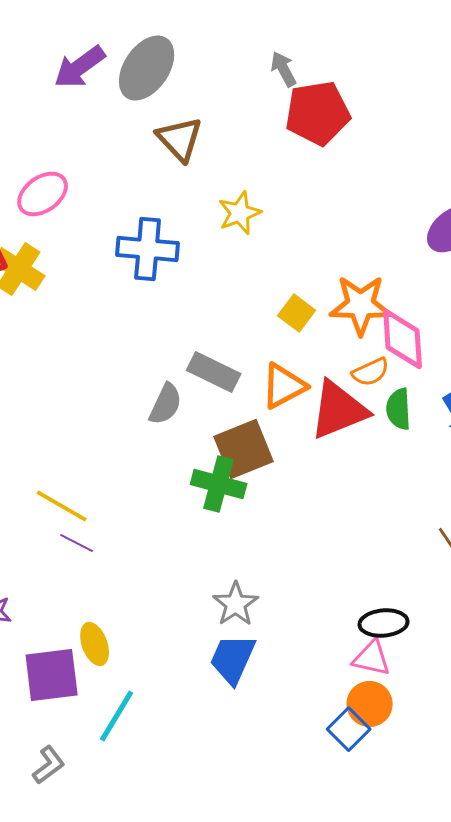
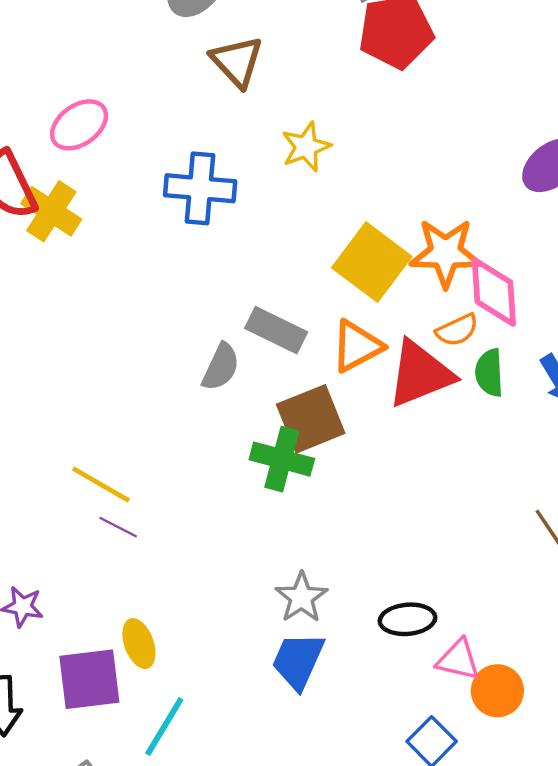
yellow square: (297, 313) -> (372, 262), size x1.8
black ellipse: (384, 623) -> (407, 619), moved
orange circle: (370, 704) -> (497, 691), moved

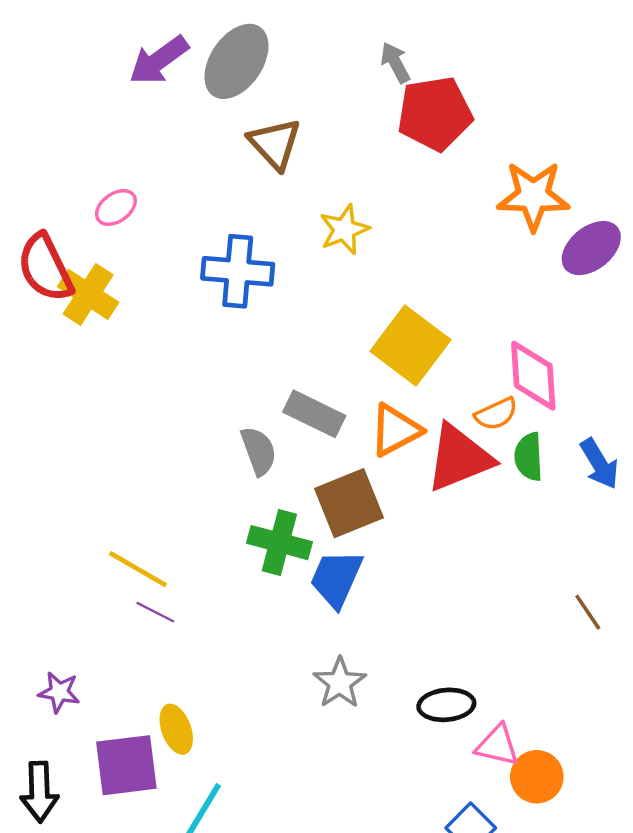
pink ellipse: (79, 125) -> (116, 207), size x0.7
orange star: (446, 253) -> (533, 196), moved
gray semicircle: (221, 367) -> (259, 451), turned -45
green cross: (282, 459) -> (279, 543), moved
blue trapezoid: (298, 661) -> (336, 578), moved

